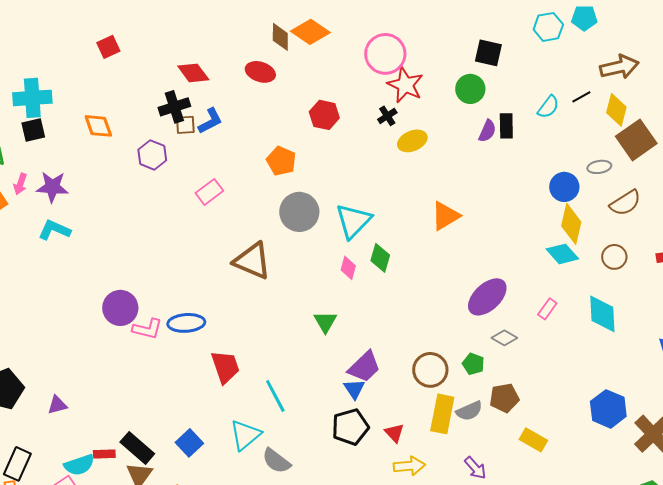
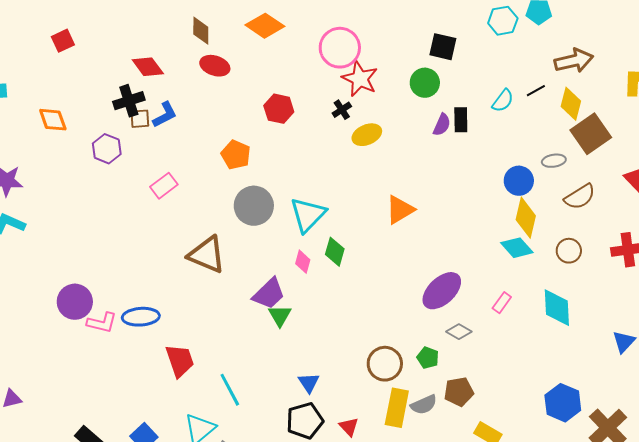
brown diamond: (280, 37) -> (201, 31), moved
purple trapezoid: (364, 367) -> (269, 294), moved

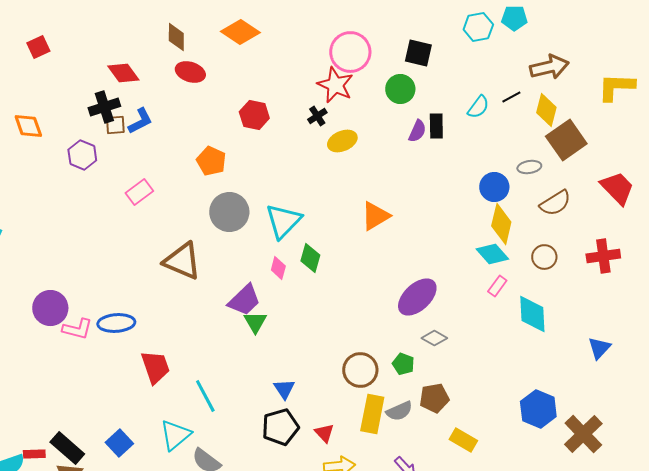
pink circle: (340, 48) -> (350, 52), moved
pink rectangle: (502, 303) -> (497, 286), moved

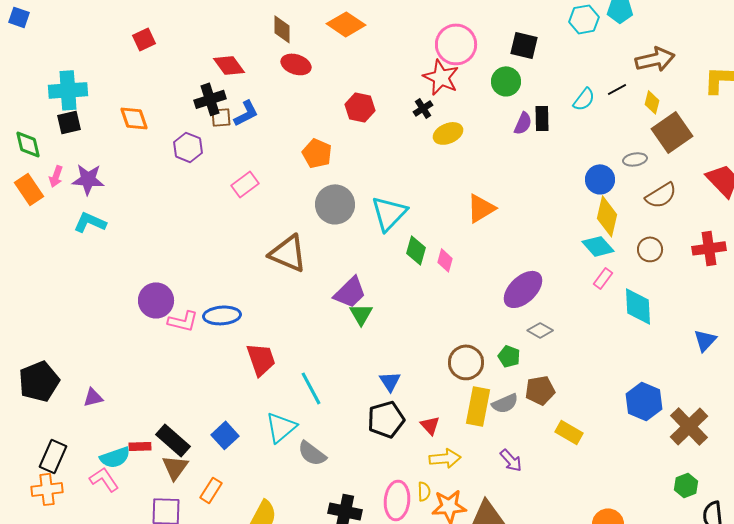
yellow diamond: (546, 110) -> (652, 102), size x0.7
pink diamond: (278, 268) -> (445, 260), moved

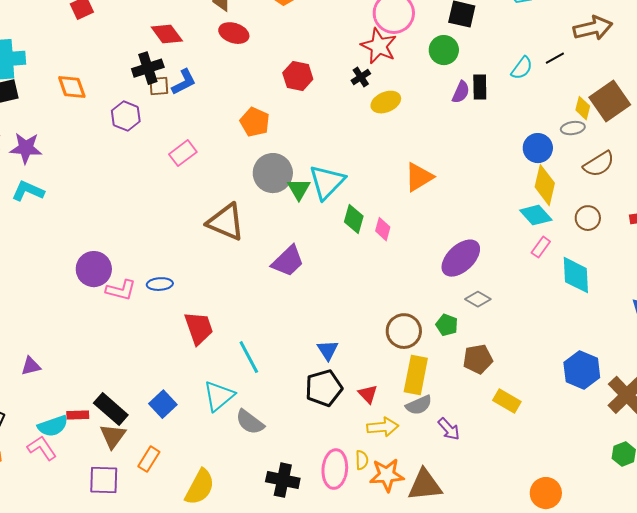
yellow diamond: (652, 102) -> (583, 108), moved
green triangle: (361, 314) -> (299, 189), moved
blue ellipse: (222, 315) -> (160, 284), size x0.7
gray semicircle: (505, 403) -> (419, 405), moved

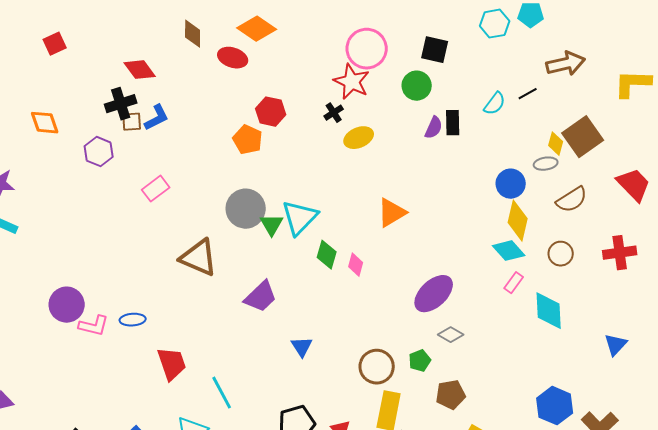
red ellipse: (234, 33) -> (233, 58), moved
orange pentagon: (255, 122) -> (248, 140), moved
green pentagon: (447, 325) -> (420, 361), turned 30
blue triangle: (328, 350) -> (302, 347), moved

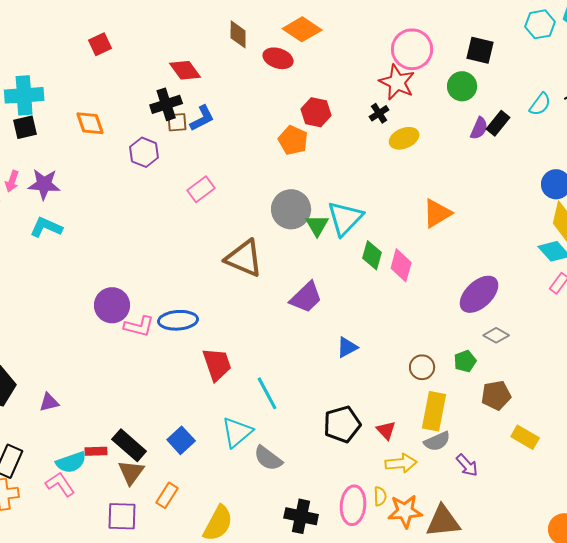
black rectangle: (453, 123) -> (498, 123), turned 40
pink diamond: (356, 265) -> (401, 265), size x1.4
blue ellipse: (133, 320) -> (178, 320), size x1.5
blue triangle: (302, 347) -> (347, 347), turned 35
brown circle: (377, 367) -> (422, 367), size x0.7

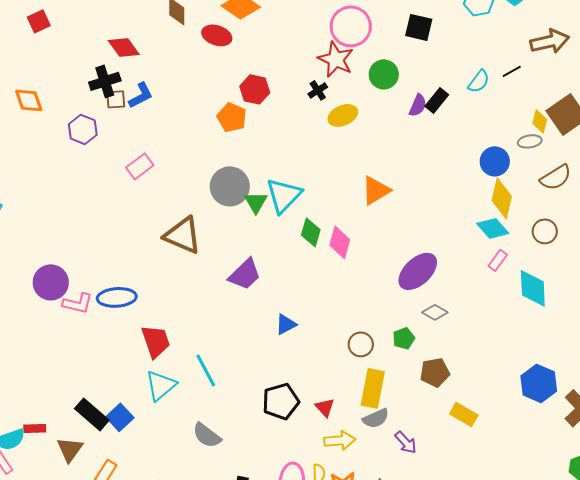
green circle: (462, 86) -> (384, 74), moved
cyan triangle: (237, 432) -> (161, 385), moved
black rectangle: (129, 445) -> (92, 414), moved

